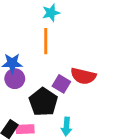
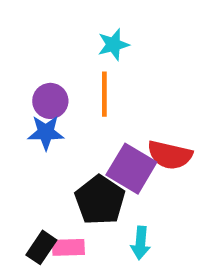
purple circle: (15, 79) -> (50, 101), moved
purple square: (61, 84) -> (131, 169), size x1.5

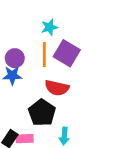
red semicircle: (170, 155) -> (57, 88), moved
purple square: (131, 169) -> (67, 53), moved

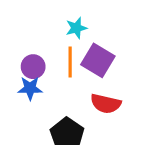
red semicircle: (57, 88) -> (106, 104), moved

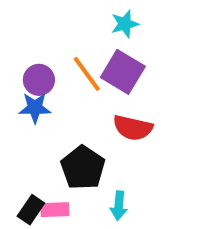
cyan star: (76, 28) -> (125, 24), moved
orange line: (70, 62) -> (87, 74), turned -36

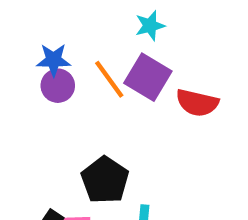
blue star: (35, 108) -> (54, 60), moved
red semicircle: (133, 128) -> (197, 103), moved

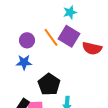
blue star: (54, 60) -> (24, 62), moved

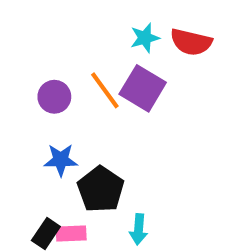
red semicircle: (92, 48) -> (191, 42), moved
blue star: (24, 62) -> (61, 160), moved

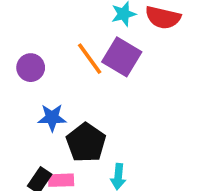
purple circle: (54, 97) -> (31, 68), moved

